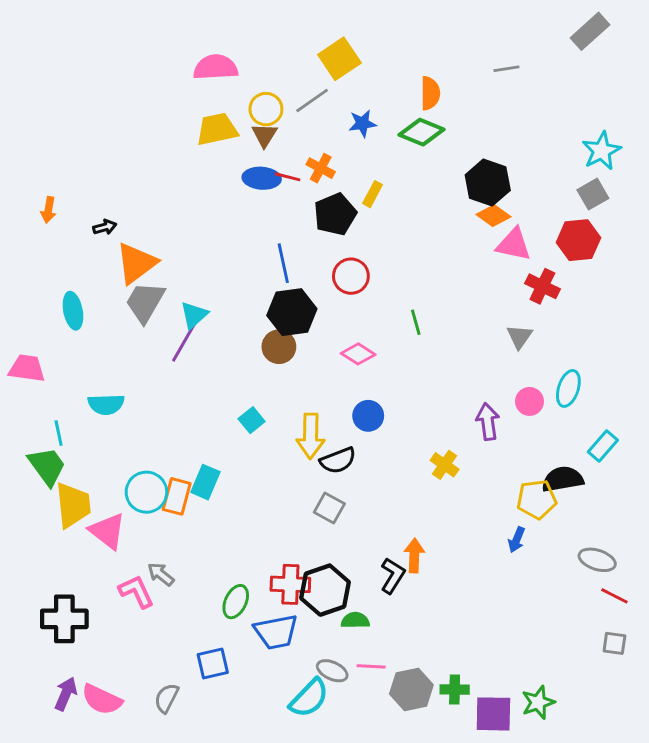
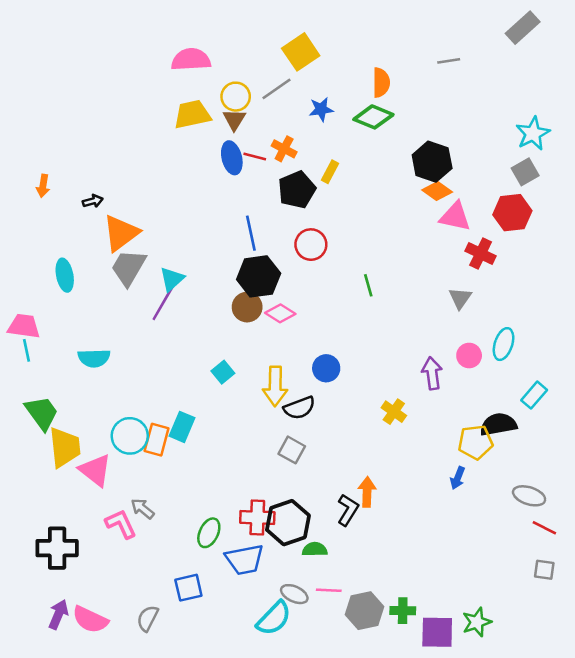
blue ellipse: (262, 178) -> (232, 158), turned 72
pink diamond: (358, 354) -> (280, 313), moved
cyan line: (59, 433) -> (26, 350), moved

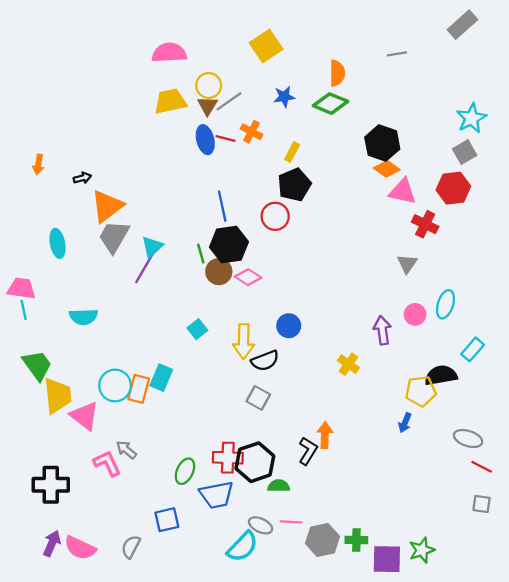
gray line: (276, 89) -> (229, 101), moved
black pentagon: (297, 190) -> (294, 185), moved
green line: (368, 285) -> (201, 254), moved

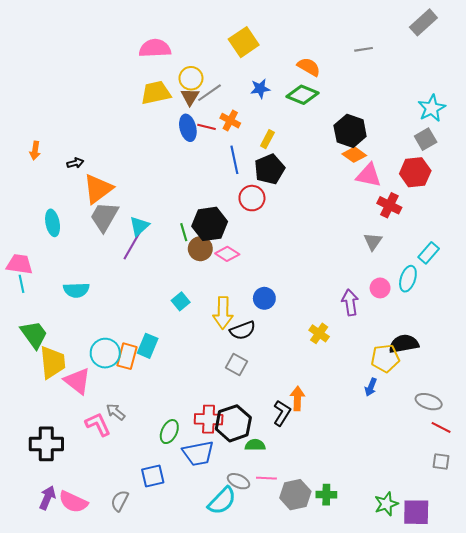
orange semicircle: (337, 73) -> (309, 67), turned -60
blue line: (222, 206) -> (234, 160), moved
cyan rectangle: (473, 349) -> (429, 253), moved
purple square: (387, 559) -> (416, 512), moved

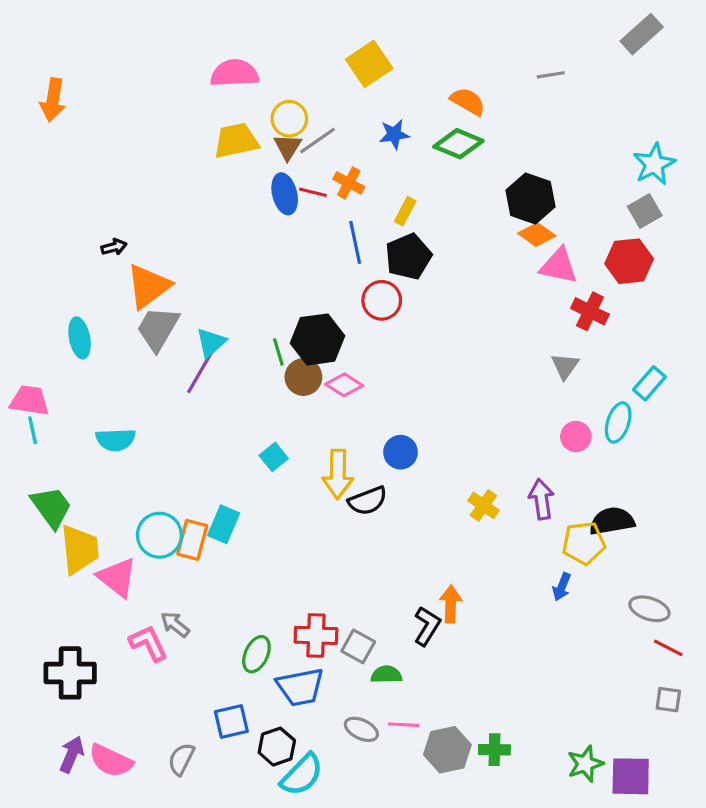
orange arrow: (35, 151) -> (53, 100), moved, size x1.5
purple arrow: (350, 302) -> (541, 499), moved
gray square: (236, 364) -> (358, 646), moved
black hexagon: (233, 423) -> (277, 747), moved, size x0.7
cyan semicircle: (222, 501) -> (302, 775), moved

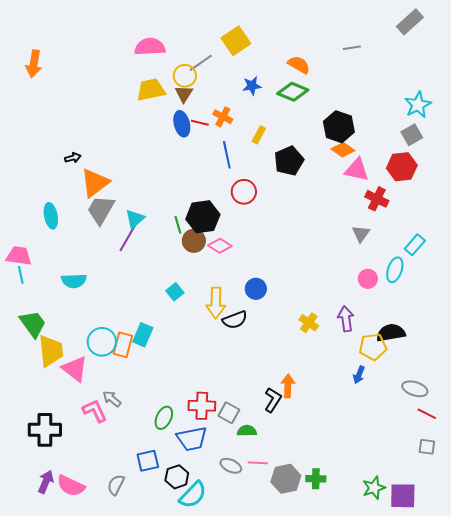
gray line: (318, 141) -> (201, 63), moved
black pentagon: (408, 256) -> (289, 161), moved

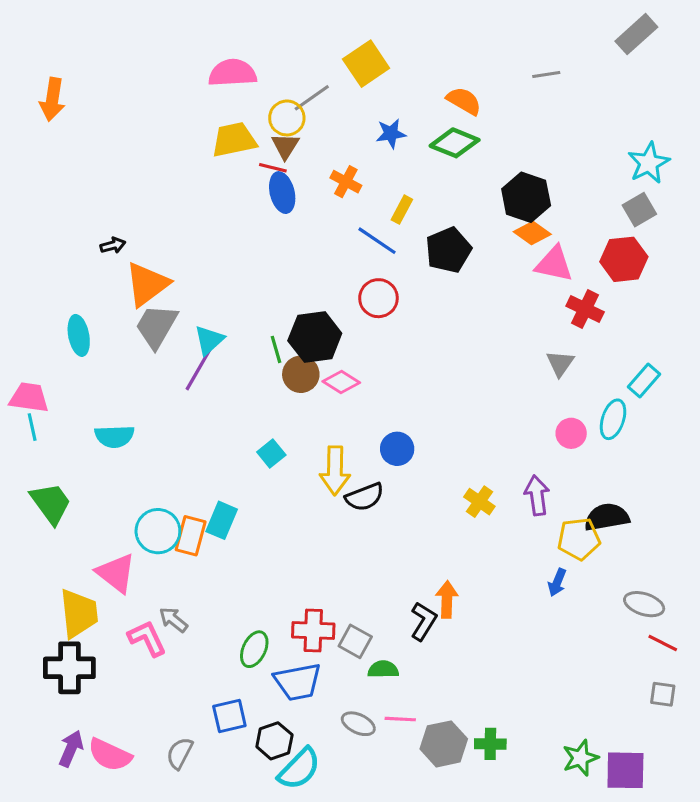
red line: (200, 123) -> (273, 168), moved
blue line: (227, 155) -> (377, 241), moved, turned -44
yellow trapezoid: (51, 351) -> (79, 613), moved

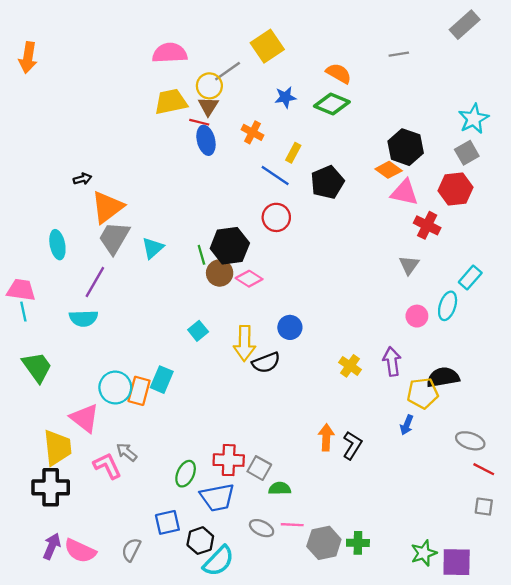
orange arrow: (52, 99) -> (28, 58), moved
black hexagon: (526, 197) -> (406, 147), moved
purple line: (198, 370) -> (95, 282), moved
black L-shape: (424, 621) -> (352, 445), moved

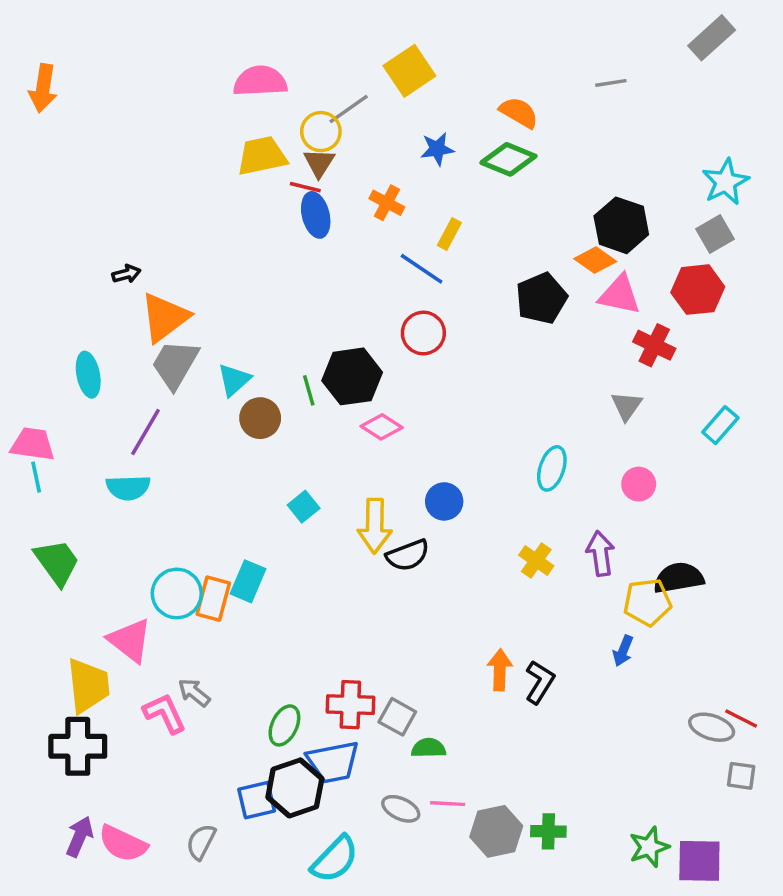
black pentagon: (327, 182) -> (541, 298), moved
brown circle: (220, 273) -> (260, 418), moved
cyan ellipse: (448, 306) -> (552, 468), moved
gray ellipse: (470, 441) -> (712, 727), moved
black hexagon: (200, 541) -> (295, 788), moved, size x1.4

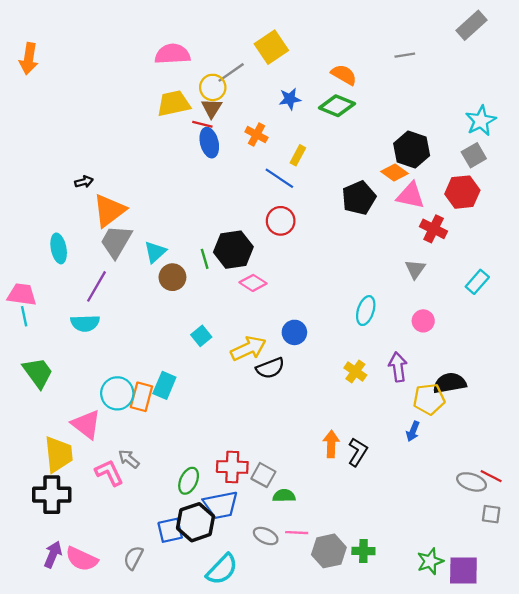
yellow arrow: (375, 526) -> (248, 349), turned -116

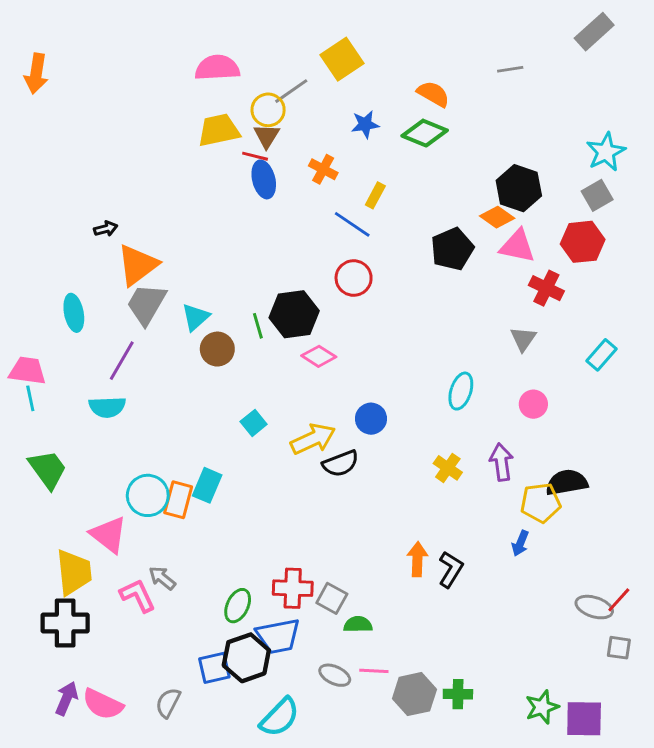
red line: (491, 476) -> (619, 600), turned -75

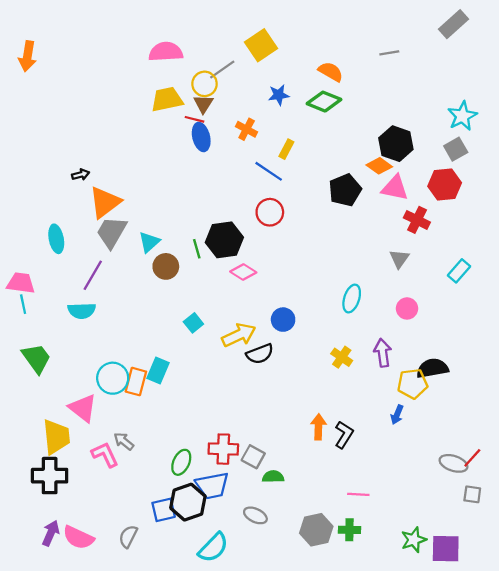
pink line: (374, 671) -> (358, 494), moved

